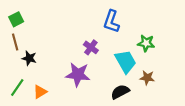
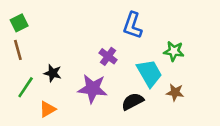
black star: (29, 58) -> (53, 73), moved
green line: (17, 87) -> (26, 87), moved
black semicircle: (120, 92) -> (133, 101), moved

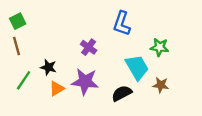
purple cross: (108, 56) -> (89, 47), moved
orange triangle: (47, 109) -> (57, 89), moved

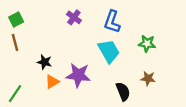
purple cross: (89, 47) -> (74, 17), moved
cyan trapezoid: (137, 67) -> (109, 51), moved
green line: (24, 80) -> (15, 94), moved
black semicircle: (122, 93) -> (123, 91), moved, turned 96

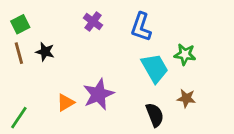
cyan trapezoid: (109, 51) -> (155, 68), moved
black star: (44, 62) -> (45, 52), moved
purple star: (78, 75) -> (98, 94), turned -30

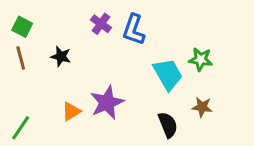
green square: (20, 24) -> (22, 27), turned -36
blue L-shape: (141, 27) -> (134, 30), moved
black star: (45, 52) -> (61, 56), moved

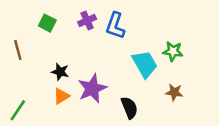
purple cross: (101, 24) -> (87, 21), turned 30
green square: (22, 27) -> (47, 23), moved
black star: (61, 56) -> (60, 72), moved
black semicircle: (168, 125) -> (129, 108), moved

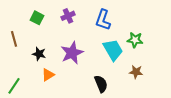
blue L-shape: (115, 26) -> (103, 20), moved
black star: (60, 72) -> (39, 54), moved
purple star: (92, 88) -> (72, 53), moved

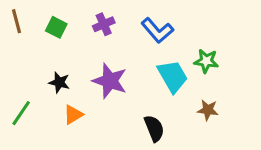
blue L-shape: (103, 20) -> (157, 30), turned -60
brown line: (14, 39) -> (16, 21), moved
purple star: (72, 53) -> (110, 81), turned -30
green line: (14, 86) -> (21, 113), moved

